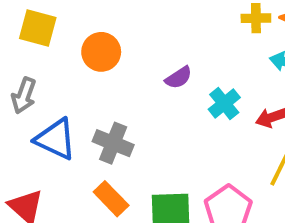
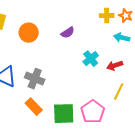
purple semicircle: (179, 78) -> (68, 33), moved

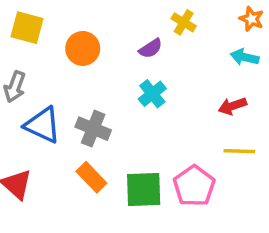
yellow cross: (107, 16) -> (184, 22), moved, turned 32
cyan cross: (91, 59) -> (152, 94), moved
yellow line: (119, 92) -> (239, 151), turned 66

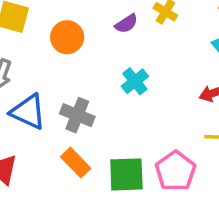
purple semicircle: (151, 48) -> (126, 24), moved

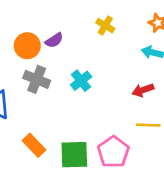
purple semicircle: (126, 24) -> (54, 40), moved
gray cross: (77, 115) -> (37, 79), moved

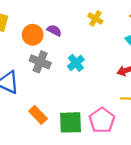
purple semicircle: (54, 40) -> (54, 30), turned -120

